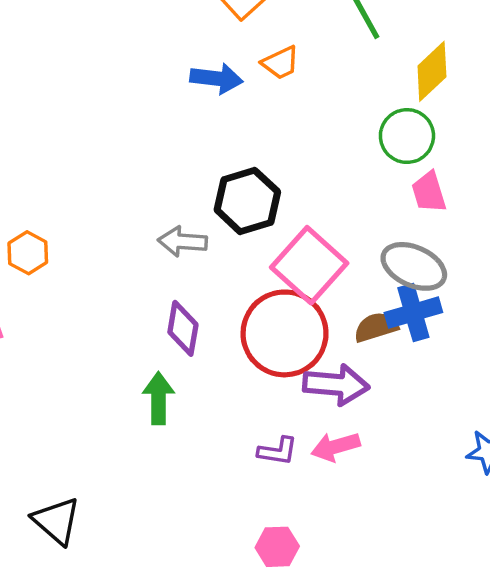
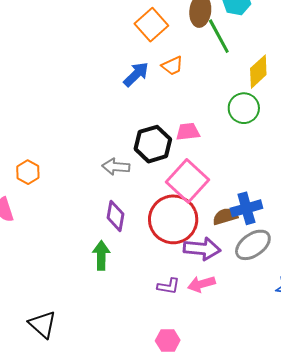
blue arrow: (217, 78) -> (136, 74), turned -52
pink trapezoid: (429, 192) -> (188, 132), moved, turned 100
gray ellipse: (414, 266) -> (253, 245), moved, turned -60

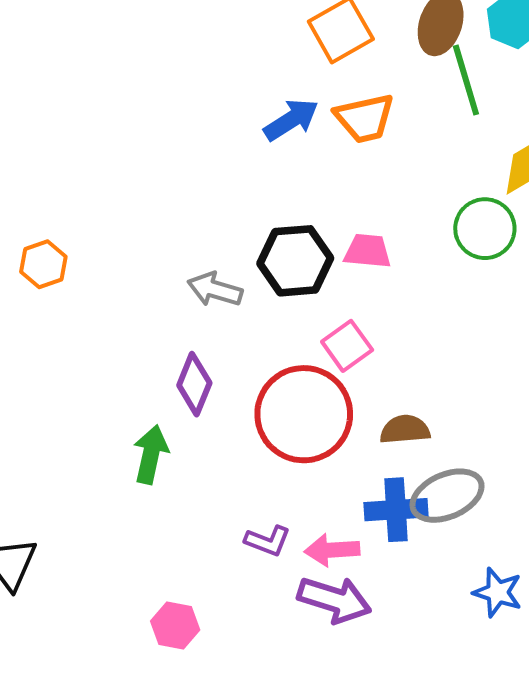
orange trapezoid: (172, 66) -> (365, 118), size x1.4
pink square: (188, 181) -> (347, 346), size x0.6
blue cross: (246, 208) -> (396, 510), moved
purple arrow: (202, 249) -> (334, 600), moved
pink hexagon: (168, 340) -> (175, 625), moved

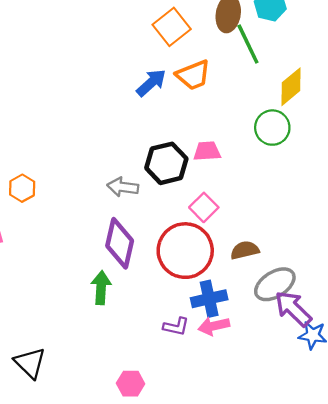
purple diamond: (194, 384) -> (120, 243), size x1.4
blue cross: (396, 510) -> (209, 299), moved
purple arrow: (334, 600) -> (293, 309), moved, turned -144

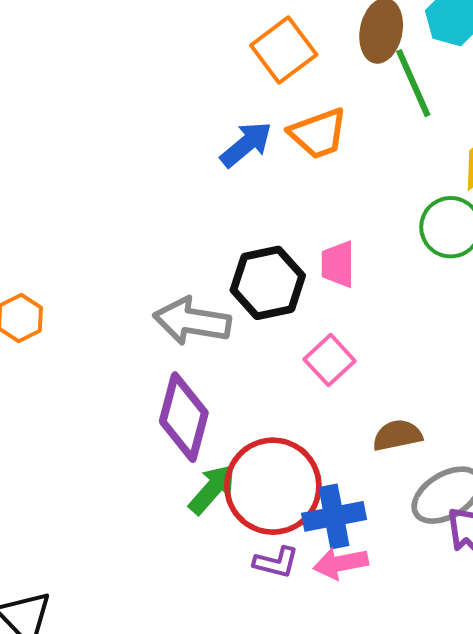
pink trapezoid: (207, 151) -> (338, 264), turned -88
gray arrow: (123, 187) -> (192, 321), size x1.4
red circle: (185, 251) -> (273, 486), moved
green arrow: (101, 288) -> (212, 489), moved, turned 36

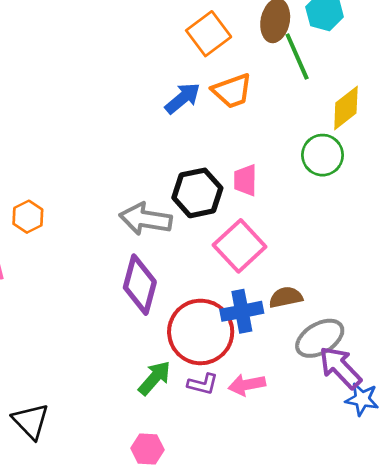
pink square: (330, 360) -> (240, 246), size x1.5
green arrow: (212, 489) -> (154, 378), moved
blue cross: (334, 516) -> (242, 311), moved

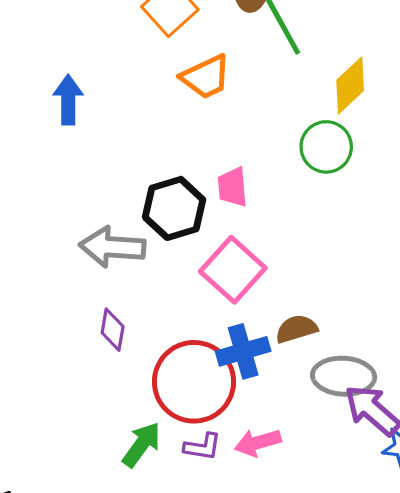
blue arrow: (183, 98) -> (68, 100), moved, turned -45
purple diamond: (140, 285) -> (113, 330), size x0.6
gray ellipse: (320, 338) -> (344, 376), turned 39

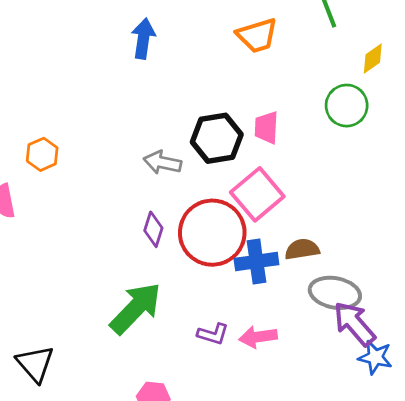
yellow diamond: (350, 85) -> (373, 58), size x0.7
gray arrow: (112, 247) -> (162, 162), size x0.7
red circle: (194, 382) -> (212, 233), moved
green arrow: (142, 445) -> (136, 308), moved, size x1.5

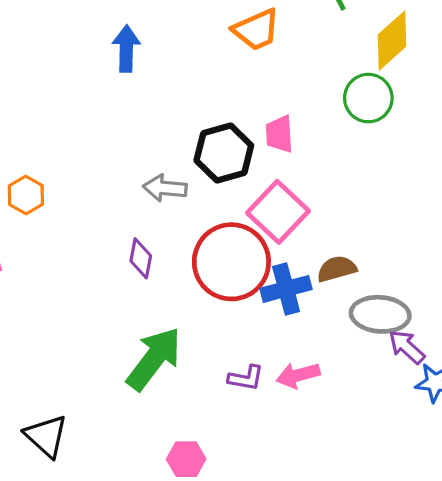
yellow diamond: (373, 58) -> (392, 41), size x1.6
purple diamond: (153, 229) -> (141, 258), moved
purple arrow: (354, 324) -> (407, 347), size x0.7

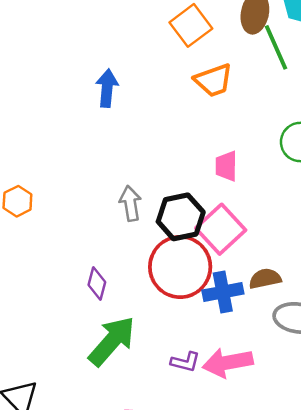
black hexagon: (224, 153) -> (181, 217), moved
gray arrow: (165, 188) -> (130, 203), turned 72
purple diamond: (141, 258) -> (97, 284), moved
pink arrow: (298, 375) -> (228, 363), size x1.4

